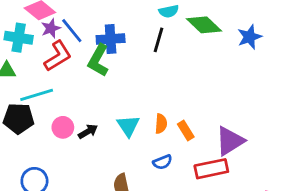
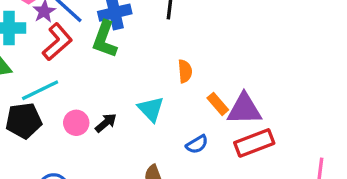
orange semicircle: (161, 124) -> (185, 71), moved
purple triangle: (230, 141) -> (244, 109), moved, turned 40

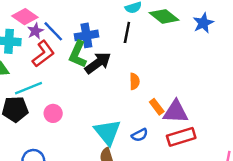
cyan triangle: (151, 109) -> (108, 132), moved, size x1.4
black arrow: (106, 123) -> (98, 63), moved, size x1.6

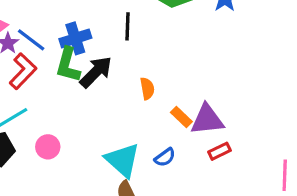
red rectangle: (181, 137) -> (219, 151), size x0.6

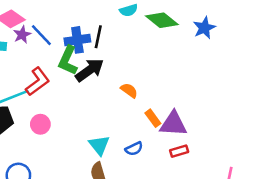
black line: (127, 26) -> (98, 37), moved
red L-shape: (23, 71) -> (38, 82), moved
orange semicircle: (147, 89) -> (129, 90), turned -54
cyan triangle: (123, 160) -> (99, 145), size x0.7

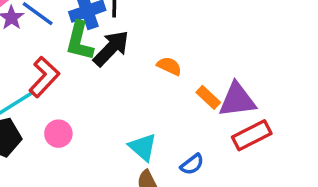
blue semicircle: (134, 149) -> (192, 164), moved
red rectangle: (179, 151) -> (252, 135), size x1.5

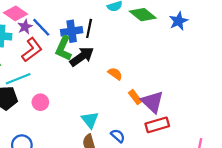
red L-shape: (44, 77) -> (32, 50), moved
purple triangle: (237, 100) -> (152, 102), turned 40
blue semicircle: (192, 164) -> (118, 136), turned -112

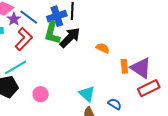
orange rectangle: (135, 97) -> (124, 66), turned 40
pink circle: (40, 102) -> (41, 94), moved

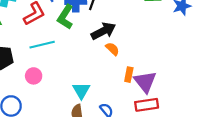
black arrow: (70, 38) -> (103, 31), moved
cyan line: (16, 67) -> (42, 45), moved

